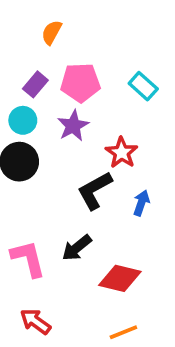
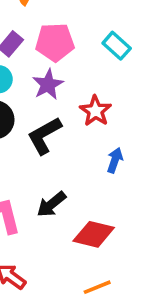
black L-shape: (95, 190) -> (44, 136), moved

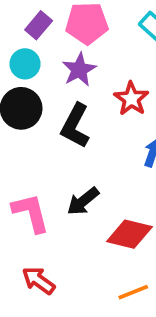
black L-shape: (44, 136) -> (75, 126), turned -33

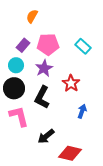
pink L-shape: (31, 213) -> (19, 116), moved

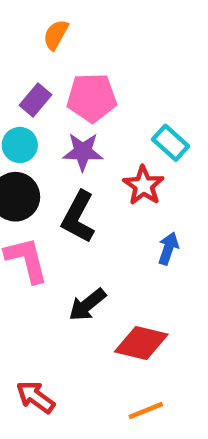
cyan rectangle: (83, 46) -> (171, 143), moved
purple star: (44, 68) -> (83, 152), turned 30

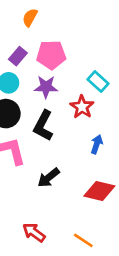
red diamond: (141, 343) -> (99, 191), moved
red arrow: (36, 397) -> (34, 232), moved
orange line: (146, 410) -> (83, 240), turned 55

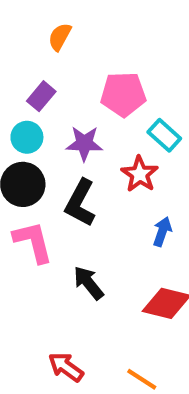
pink pentagon: (51, 55) -> (123, 94), moved
black arrow: (49, 178) -> (88, 283), turned 90

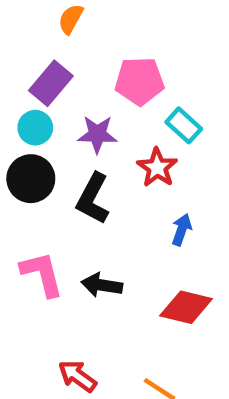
purple rectangle: (41, 96) -> (51, 83), size x1.4
pink L-shape: (33, 242) -> (42, 274), moved
black arrow: (88, 283) -> (102, 285), turned -42

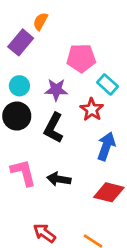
purple rectangle: (51, 83) -> (21, 42), moved
blue arrow: (182, 230) -> (106, 146), size x1.5

